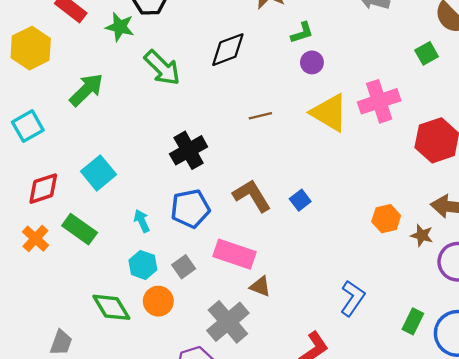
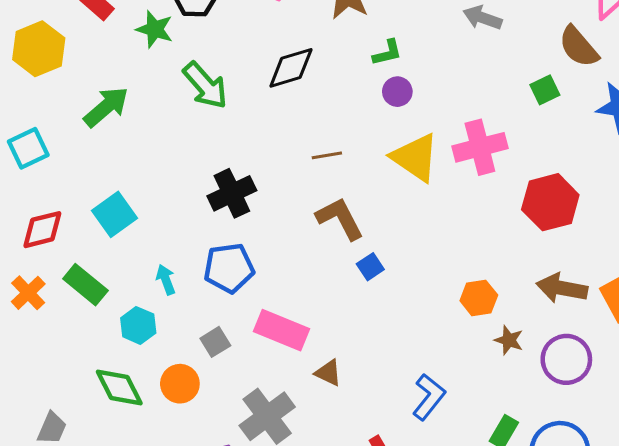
brown L-shape: (252, 196) -> (340, 218), moved
brown star: (422, 235) -> (509, 340), moved
cyan hexagon: (143, 265) -> (138, 325), moved
brown triangle: (260, 287) -> (328, 373), moved

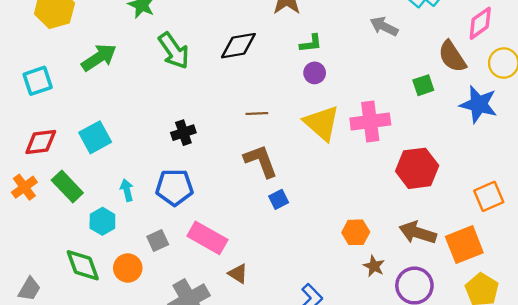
black cross: (232, 193) -> (183, 133), size x0.7

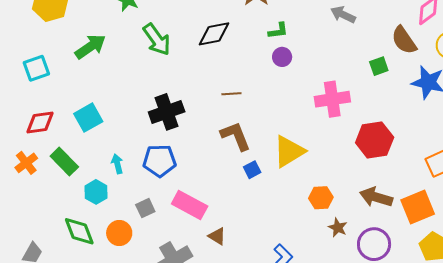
yellow triangle: (322, 123) -> (289, 151), moved, turned 48
black cross: (183, 133) -> (167, 112), size x1.6

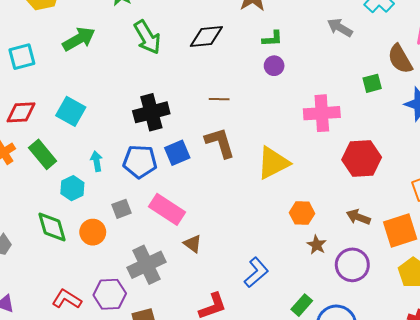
cyan square: (88, 118) -> (71, 111), turned -36
blue square: (252, 170) -> (177, 153), moved, size x1.4
brown arrow: (376, 197) -> (358, 217), size x0.7

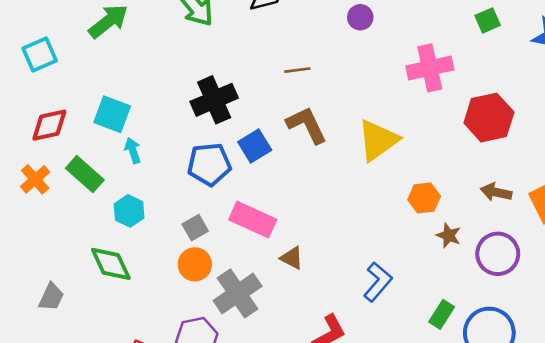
cyan arrow: (97, 161) -> (133, 150), moved
orange circle: (93, 232) -> (195, 264), moved

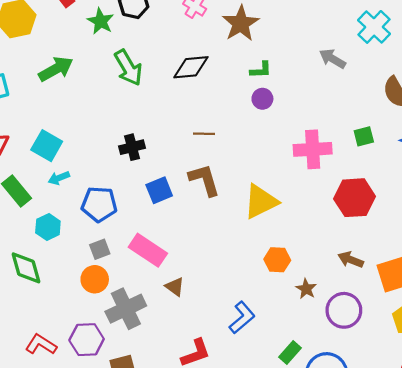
green square: (488, 20) -> (364, 136), moved
black cross: (214, 100) -> (132, 147), size x0.7
cyan arrow: (133, 150) -> (59, 178), turned -102
blue pentagon: (209, 164) -> (99, 204), moved
orange hexagon: (424, 198) -> (277, 260), moved

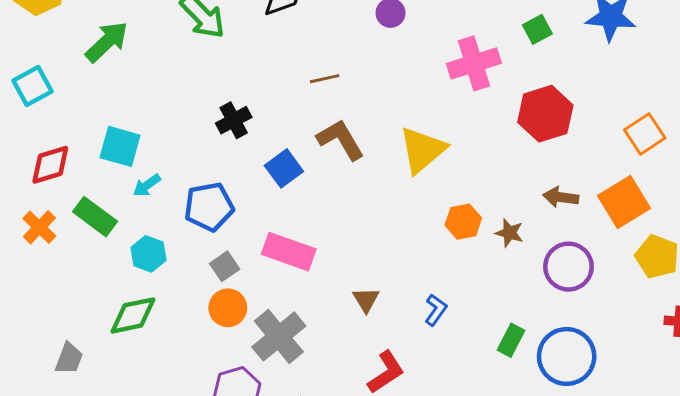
green diamond: (26, 268) -> (133, 315), turned -72
brown triangle: (175, 287) -> (366, 300), moved, turned 36
brown star: (306, 289) -> (509, 233), moved
blue L-shape: (242, 318) -> (436, 310), size x0.7

